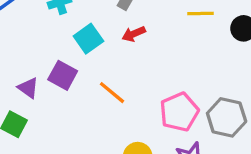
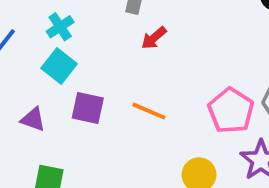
cyan square: (88, 39) -> (59, 66), moved
purple triangle: (28, 88) -> (33, 119), moved

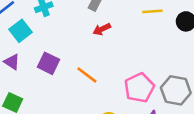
cyan square: (59, 66) -> (20, 31), moved

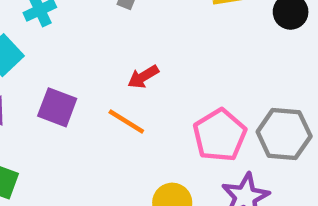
red arrow: (102, 29) -> (143, 77), moved

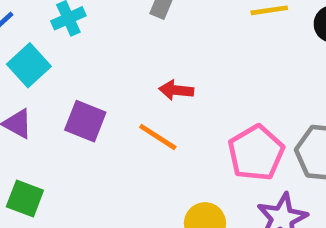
red arrow: (143, 77) -> (176, 90), turned 36

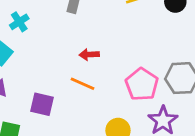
purple square: (85, 121) -> (42, 104), moved

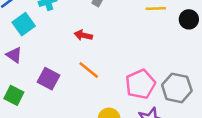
red arrow: (89, 55) -> (83, 35), moved

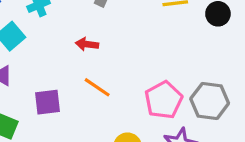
purple square: (48, 79) -> (48, 102), turned -30

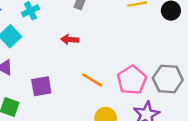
orange line: (97, 87) -> (92, 80), moved

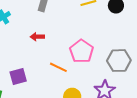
pink pentagon: (132, 80) -> (81, 51), moved

